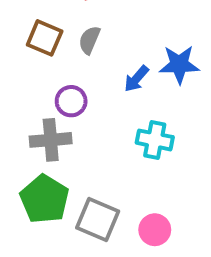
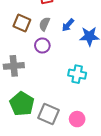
blue arrow: (136, 79) -> (68, 25), moved
purple circle: (71, 101) -> (42, 45), moved
gray cross: (51, 140) -> (14, 66), moved

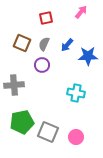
green pentagon: (22, 104) -> (22, 122), turned 30

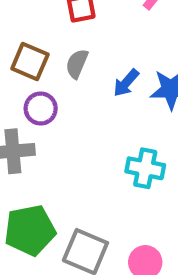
blue arrow: (67, 45) -> (126, 83), moved
purple circle: (42, 65) -> (41, 109), moved

